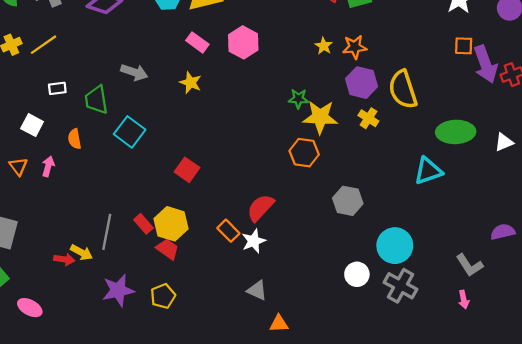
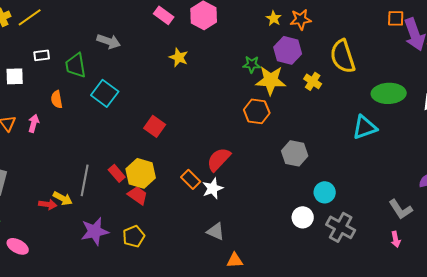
yellow star: (190, 83) -> (179, 57), moved
purple hexagon: (362, 83) -> (288, 50), moved
white square: (32, 125) -> (15, 76), moved, turned -30
cyan circle: (395, 246) -> (325, 192), moved, size x0.7

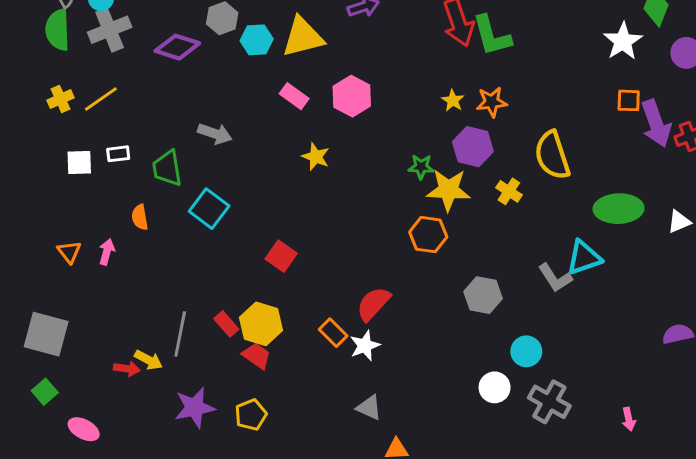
white square: (15, 76) -> (79, 162), moved
gray L-shape: (401, 209) -> (555, 278), moved

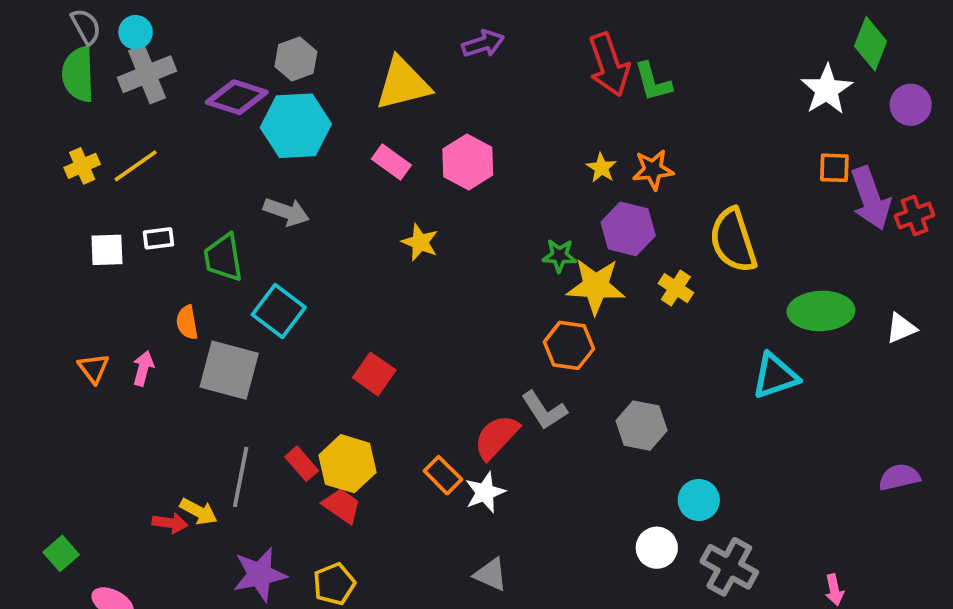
green L-shape: (492, 36) -> (653, 82), size x0.7
cyan hexagon: (257, 40) -> (296, 126), moved, size x1.6
gray L-shape: (555, 278) -> (544, 410), moved
gray square: (46, 334) -> (229, 370), moved

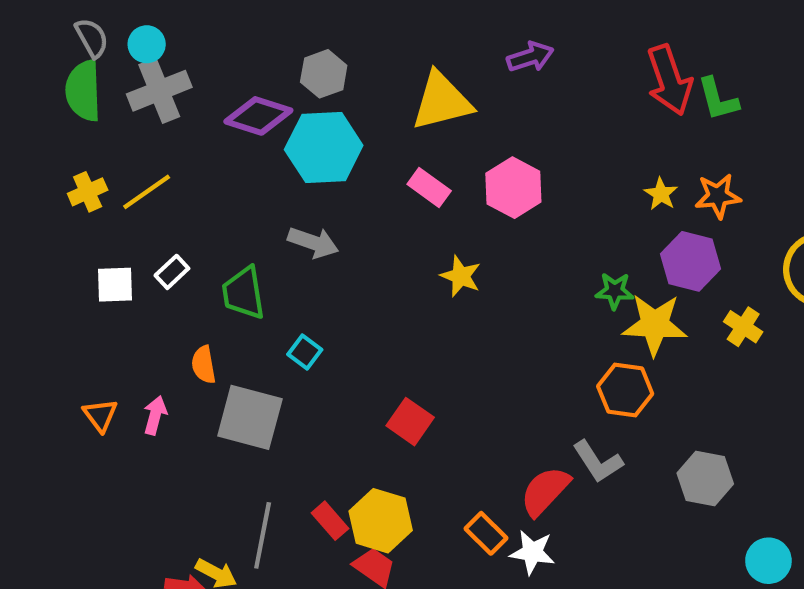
white rectangle: (158, 238) -> (172, 272), turned -36
cyan square: (279, 311) -> (305, 352), size x0.6
white star: (485, 492) -> (532, 552), turned 30

